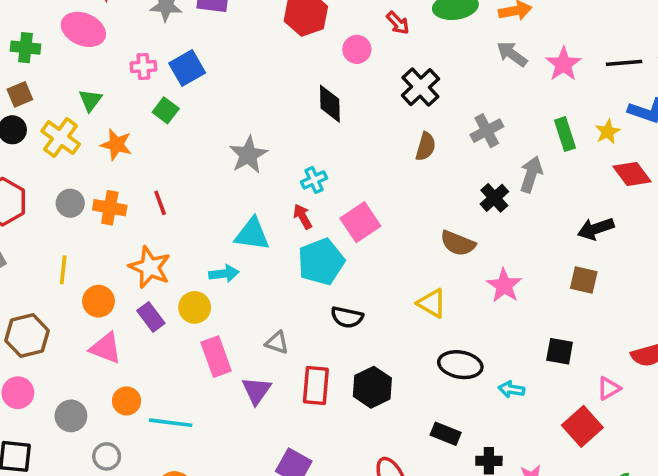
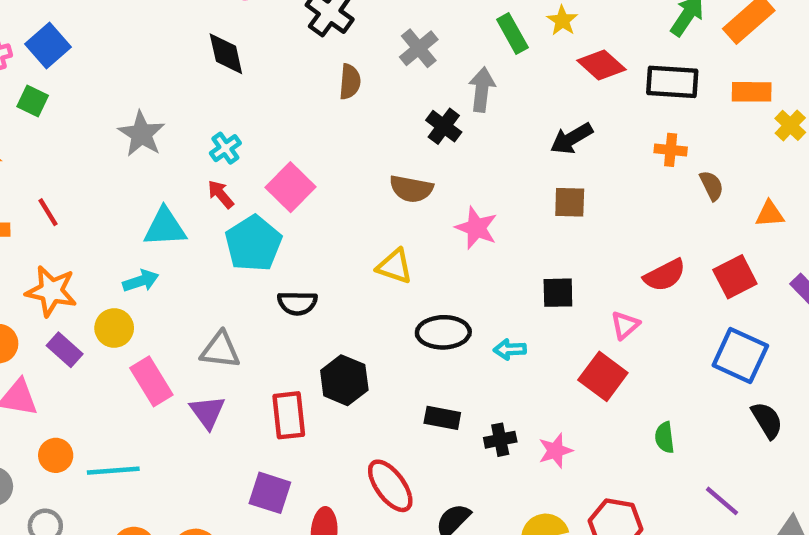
gray triangle: (277, 343) -> (220, 350), size x1.4
red rectangle: (316, 385) -> (289, 415), moved

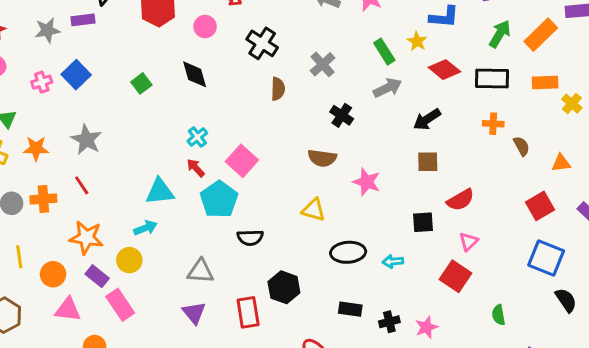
gray arrow: (482, 90) -> (388, 88), moved, turned 60
green square: (33, 101) -> (141, 83), moved, turned 30
gray star: (141, 134) -> (86, 140), moved
red semicircle: (665, 275) -> (460, 200), moved
pink rectangle: (151, 381) -> (120, 305), moved

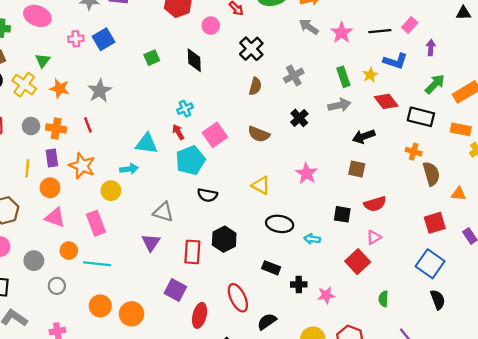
brown semicircle: (521, 146) -> (431, 174), size x1.5
brown semicircle: (322, 158) -> (259, 134), moved
purple rectangle: (97, 276) -> (52, 158), moved, turned 30

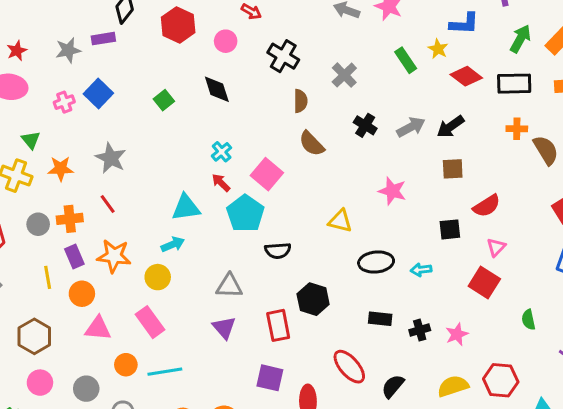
gray arrow: (339, 105) -> (411, 127), moved
brown semicircle: (259, 134) -> (312, 144), moved, turned 40

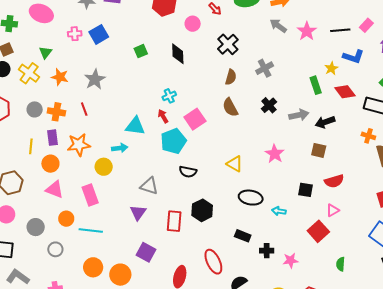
green rectangle: (406, 60) -> (316, 85), moved
orange star: (114, 256) -> (79, 145), turned -30
purple square: (270, 378) -> (146, 252), moved

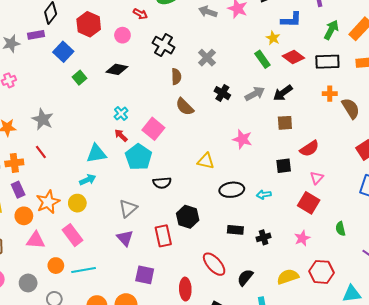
blue square: (99, 34) -> (63, 52), moved
black diamond: (178, 54) -> (117, 69), turned -60
orange star: (79, 145) -> (48, 202), moved
gray triangle: (149, 186) -> (128, 208), turned -42
pink star: (290, 260) -> (302, 238), moved

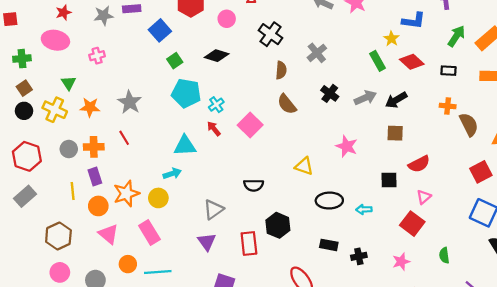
black rectangle: (327, 62) -> (449, 71), size x0.6
cyan pentagon: (139, 157) -> (186, 93), moved, turned -30
pink triangle: (36, 240) -> (108, 234), turned 30

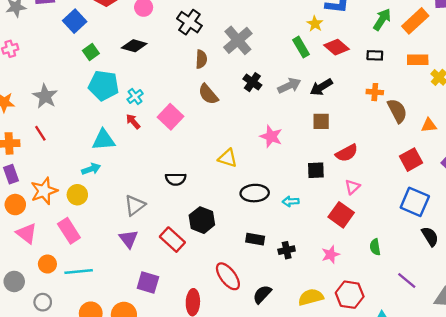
gray cross: (317, 53) -> (238, 40), size x1.4
red rectangle: (249, 243) -> (172, 240), turned -40

